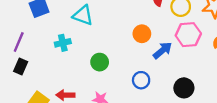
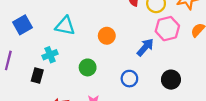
orange circle: (142, 34) -> (107, 36), moved
black rectangle: (21, 66) -> (37, 75), moved

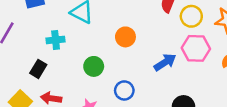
black rectangle: (37, 75) -> (38, 69), moved
blue circle: (129, 79) -> (124, 90), moved

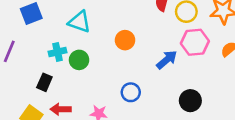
green circle: (94, 66) -> (79, 60), moved

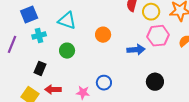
cyan cross: (58, 52) -> (39, 35), moved
blue arrow: (167, 60) -> (136, 50), turned 36
blue circle: (131, 92) -> (104, 83), moved

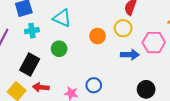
yellow circle: (151, 12) -> (123, 28), moved
black rectangle: (40, 68) -> (30, 64), size x1.5

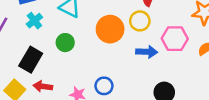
cyan cross: (32, 31) -> (34, 21), turned -32
orange circle: (98, 36) -> (110, 29), size x1.5

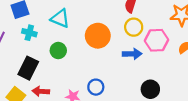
cyan cross: (34, 21) -> (29, 33), turned -32
yellow circle: (140, 21) -> (134, 27), moved

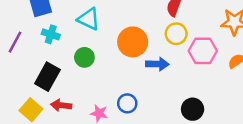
blue arrow: (132, 54) -> (157, 64), moved

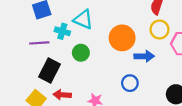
cyan cross: (51, 34) -> (62, 31), moved
purple line: (15, 42) -> (39, 43), moved, turned 60
blue circle: (127, 103) -> (130, 83), moved

